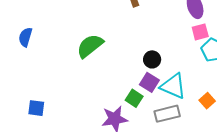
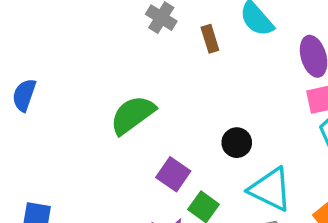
purple square: (149, 82) -> (173, 174), moved

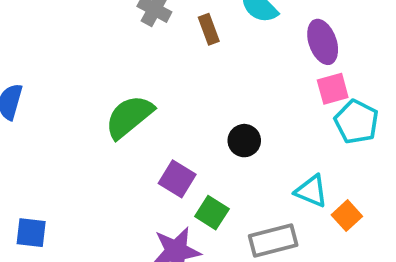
cyan triangle: (270, 189) -> (311, 191), moved, size x0.7

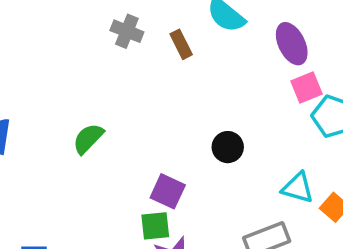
green semicircle: (129, 117) -> (88, 139), moved, size x0.7
green square: (212, 213) -> (155, 226), moved, turned -32

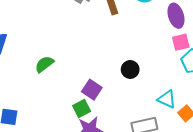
green semicircle: (88, 139) -> (44, 64), moved
green square: (155, 226) -> (82, 108), turned -30

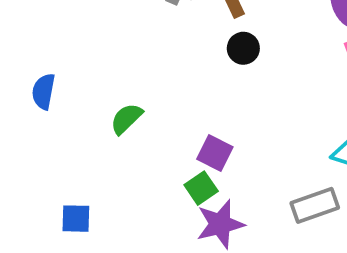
black circle: (130, 69) -> (243, 48), moved

